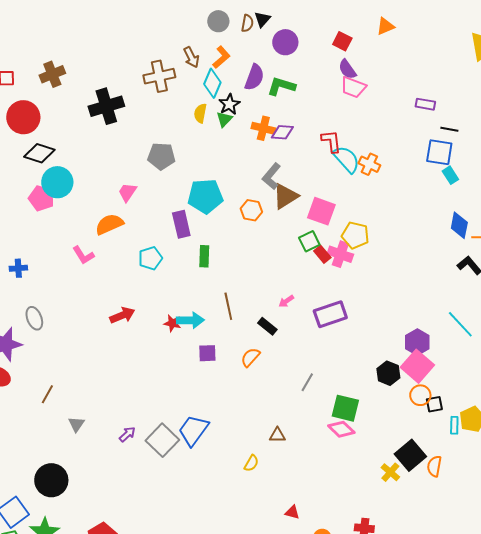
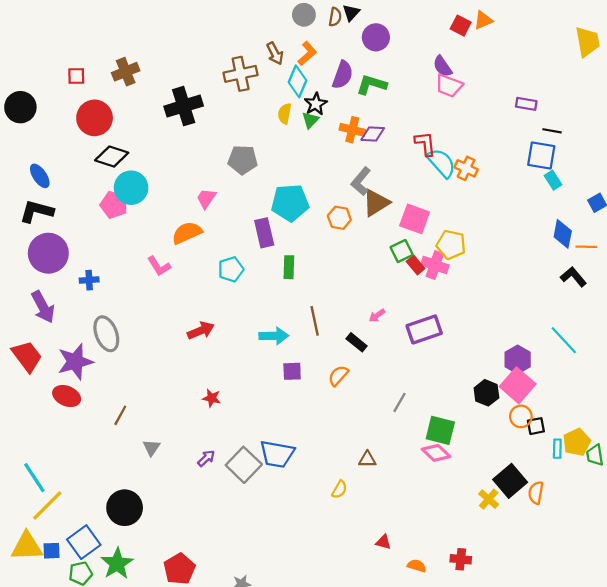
red square: (342, 41) -> (461, 26), moved
gray ellipse: (34, 318) -> (106, 334), size x1.4
red star: (172, 323) -> (212, 398), moved
blue trapezoid: (193, 430) -> (277, 454), turned -116

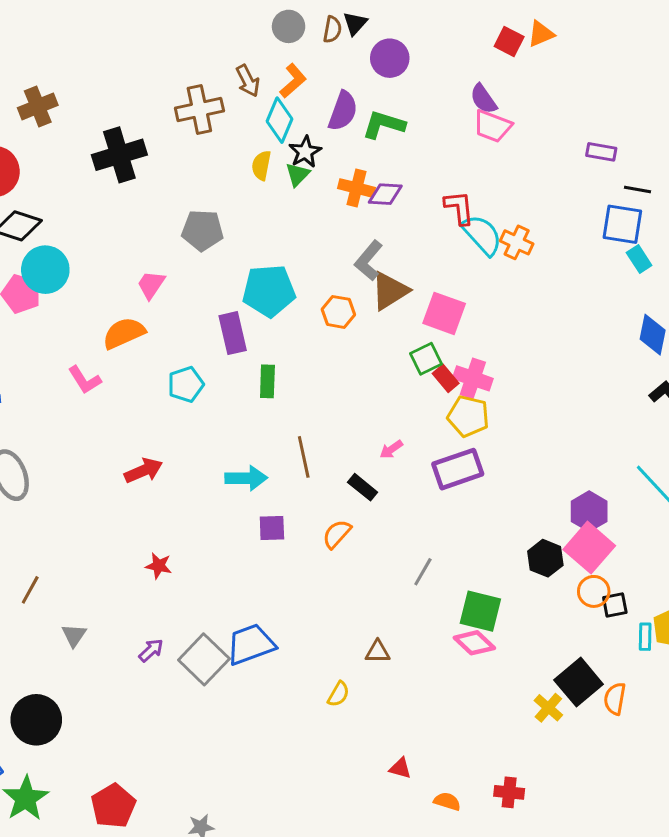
yellow pentagon: (451, 245) -> (468, 416), moved
blue trapezoid: (277, 454) -> (251, 644), turned 150

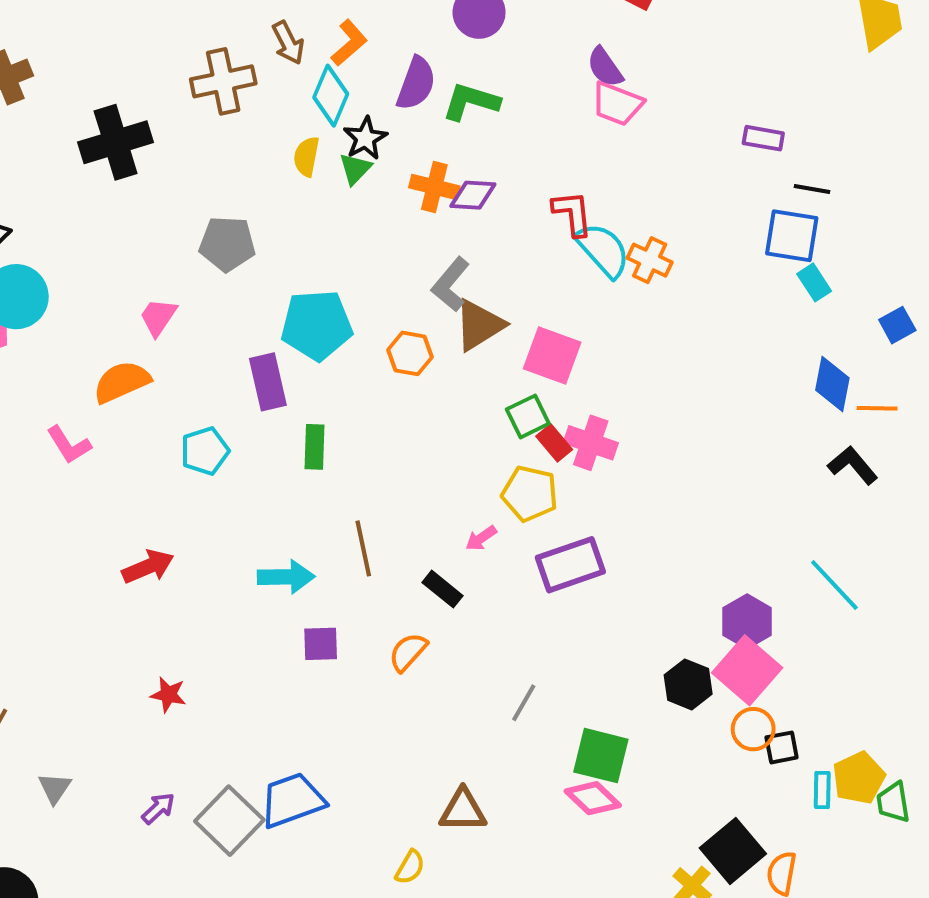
yellow pentagon: (468, 416) -> (530, 494), moved
brown triangle: (378, 652) -> (463, 810), size x1.4

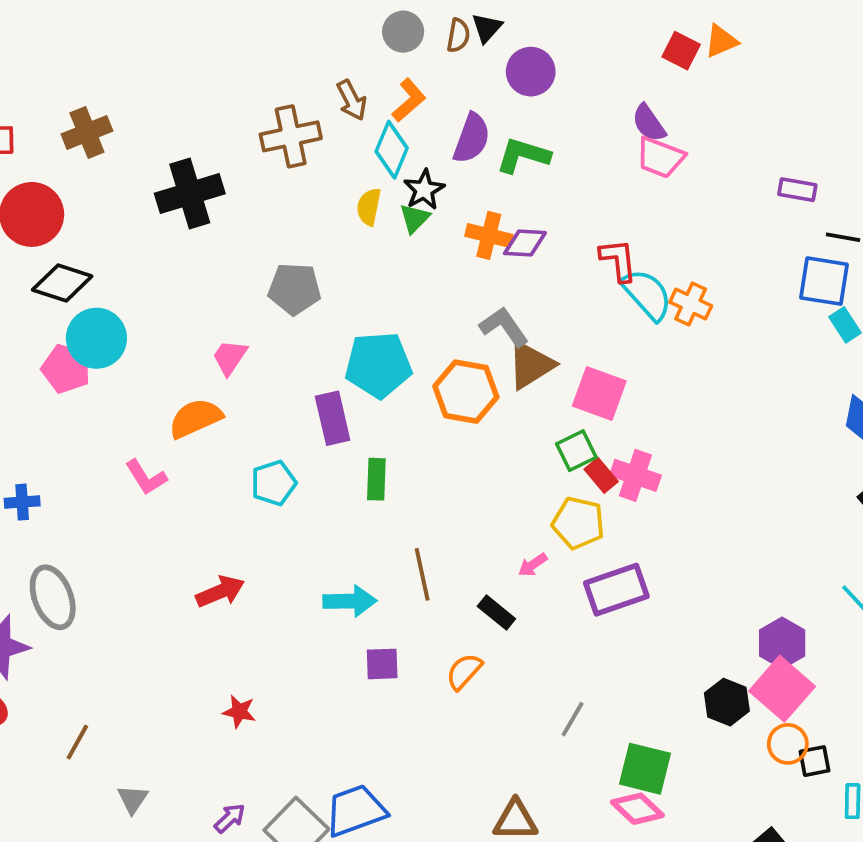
gray L-shape: (451, 284) -> (504, 327), turned 105
orange hexagon: (410, 353) -> (466, 392), size x1.5

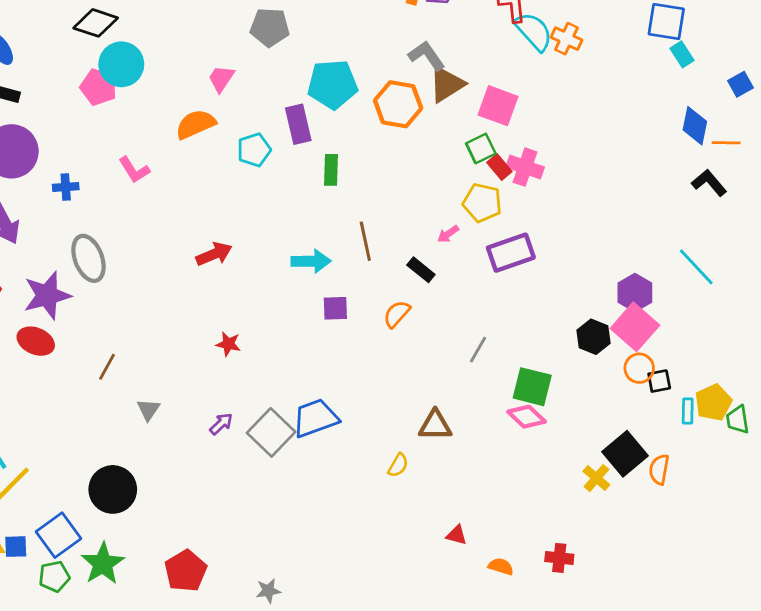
pink L-shape: (146, 477) -> (134, 170), moved
cyan pentagon: (274, 483) -> (254, 150), moved

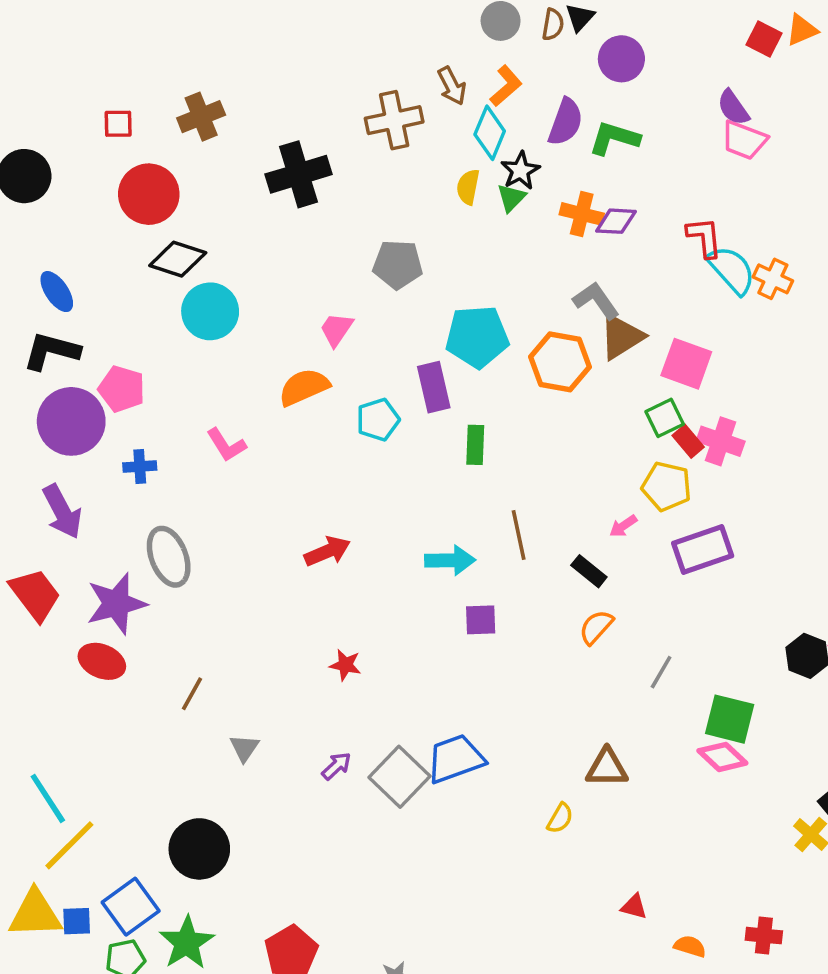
pink pentagon: (98, 87) -> (122, 389), moved
orange semicircle: (397, 314) -> (596, 627), moved

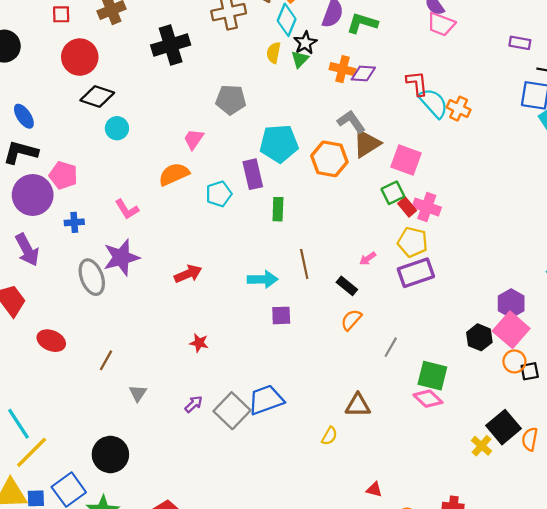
cyan circle: (210, 311) -> (117, 128), size x0.7
yellow pentagon: (666, 486) -> (413, 242), moved
purple star: (116, 604) -> (121, 257), moved

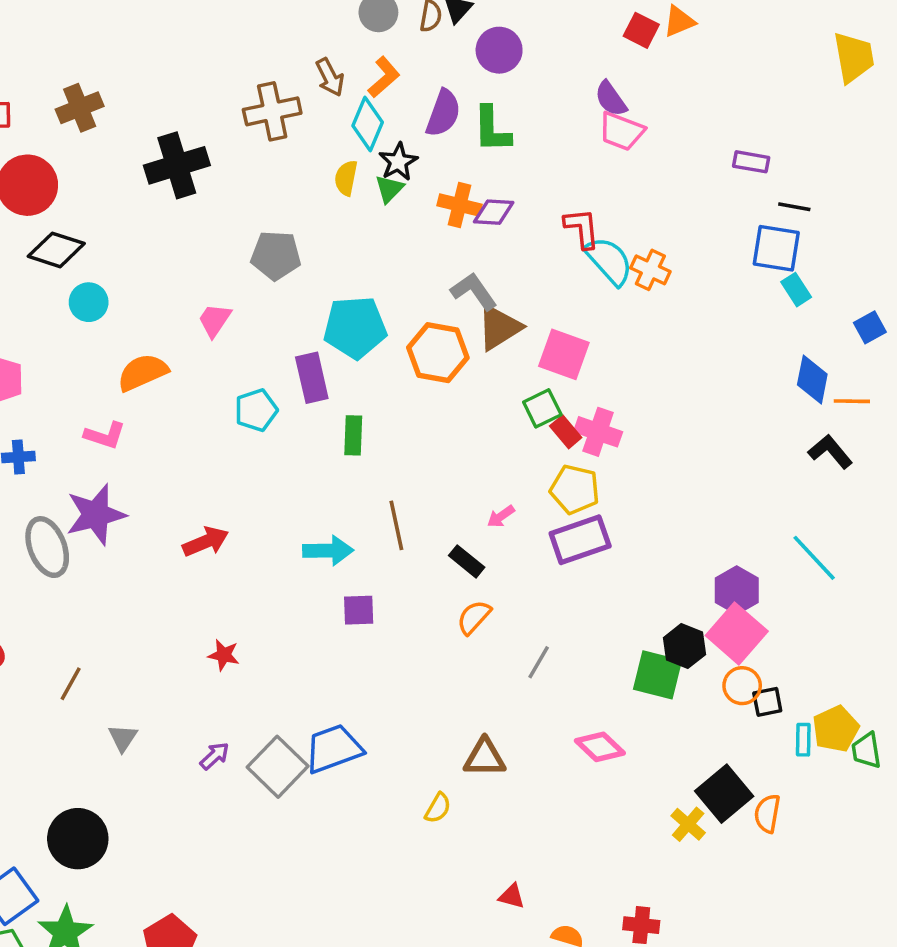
green L-shape: (362, 23) -> (492, 129), turned -108
orange semicircle: (174, 174) -> (143, 372), moved
pink L-shape: (127, 209) -> (105, 435), turned -40
green square: (432, 376) -> (657, 675), moved

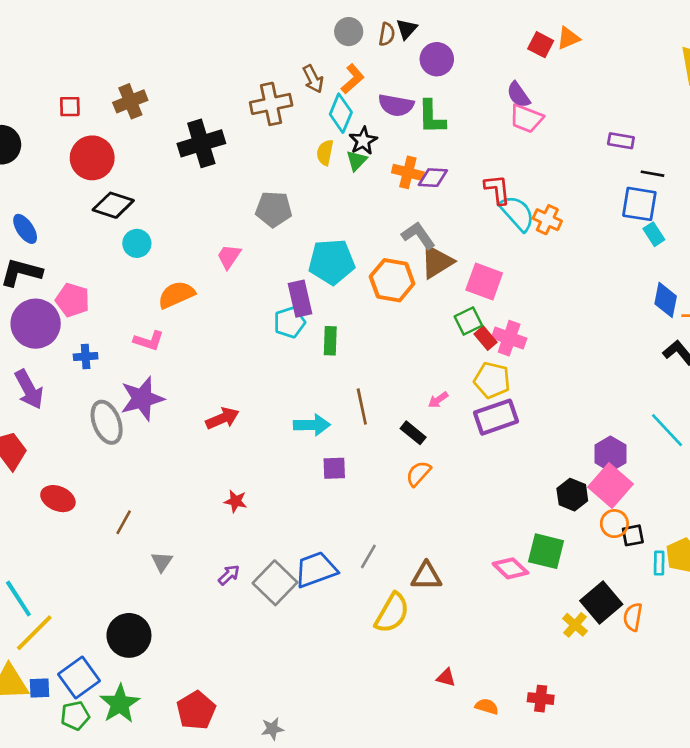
purple semicircle: (443, 113) -> (396, 105), turned 80
cyan pentagon: (256, 410) -> (289, 322), moved
gray line: (539, 662) -> (368, 556), moved
green square: (657, 675) -> (546, 551), moved
yellow semicircle: (438, 808) -> (392, 613), size x1.8

